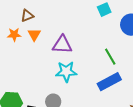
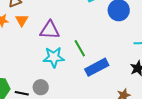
green line: (110, 57) -> (80, 48), moved

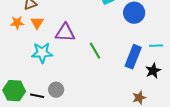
cyan star: (54, 57) -> (42, 53), moved
blue rectangle: (97, 67) -> (133, 57), moved, turned -40

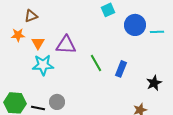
orange triangle: (37, 23) -> (38, 43), moved
cyan line: (156, 46) -> (157, 32), moved
blue rectangle: (133, 57) -> (121, 69), moved, size x0.7

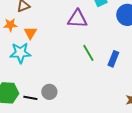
purple triangle: (66, 45) -> (77, 19), moved
cyan star: (43, 65) -> (20, 53), moved

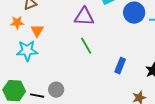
green line: (88, 53) -> (86, 46), moved
blue rectangle: (113, 59) -> (120, 66), moved

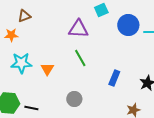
orange triangle: (37, 31) -> (47, 69), moved
gray circle: (56, 90) -> (74, 99), moved

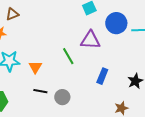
purple triangle: (78, 29) -> (90, 40), moved
black line: (31, 108) -> (40, 91), moved

